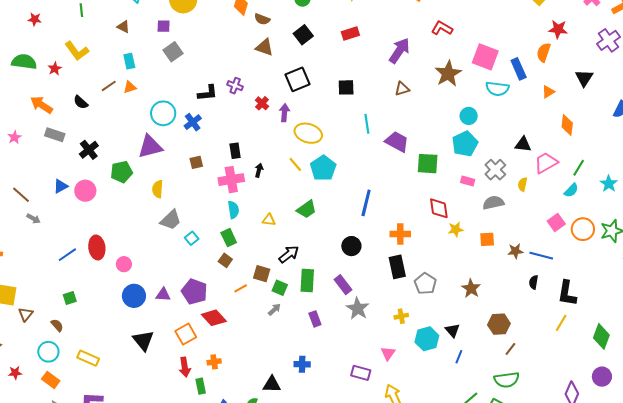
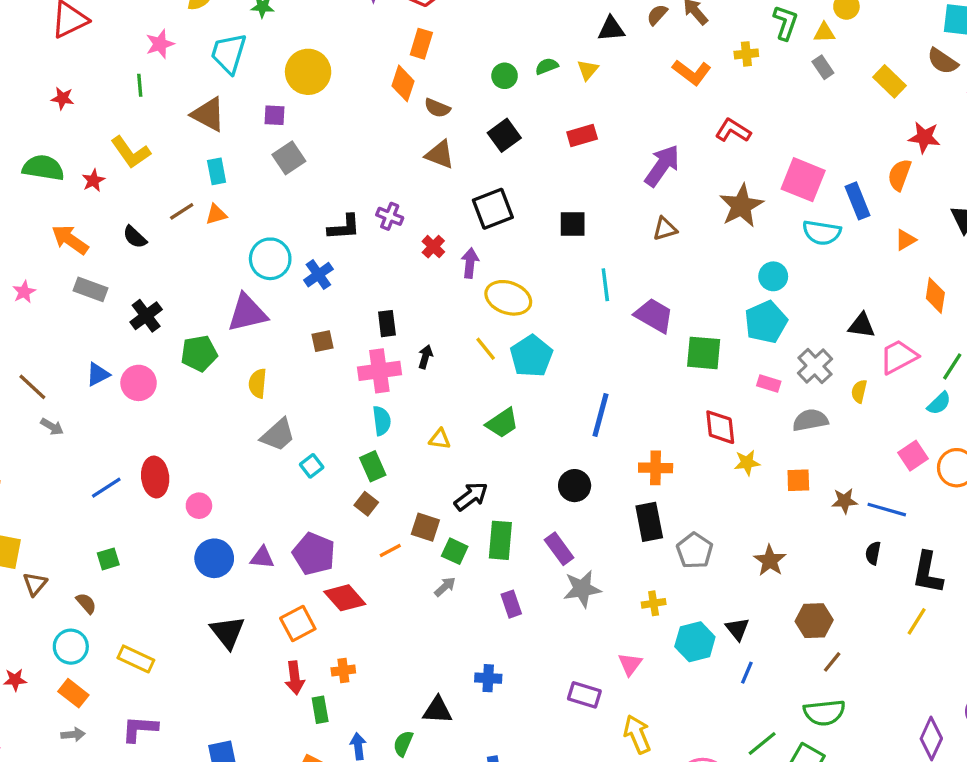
brown triangle: (123, 27) -> (208, 114), size x1.6
gray star: (358, 309) -> (582, 589), turned 30

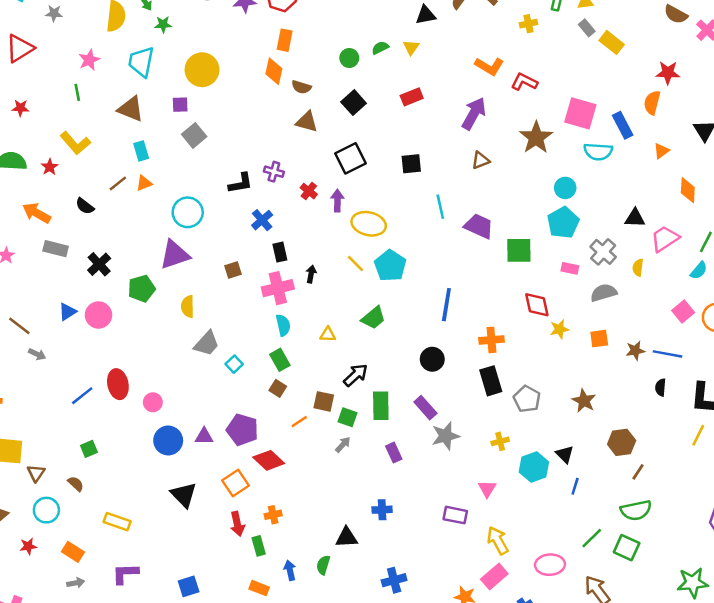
orange L-shape: (692, 72) -> (489, 66), moved
yellow rectangle: (890, 81) -> (612, 42), moved
blue cross: (318, 275) -> (262, 220), moved
cyan circle: (71, 647) -> (46, 510), moved

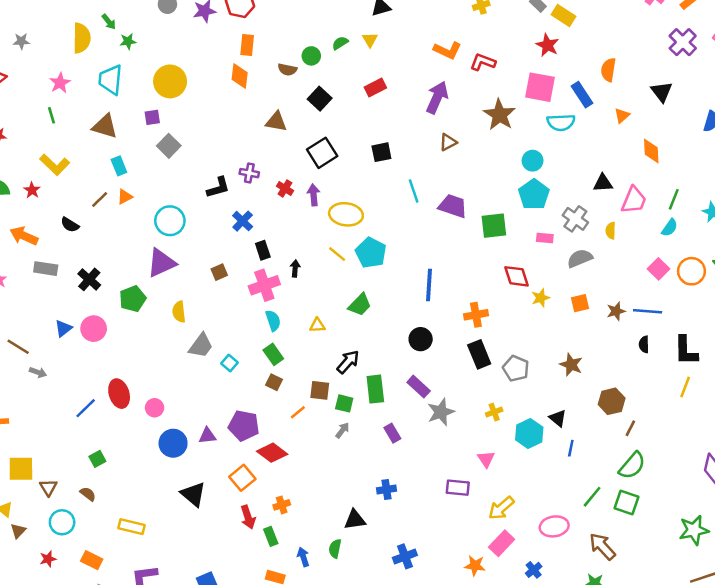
red star: (668, 73) -> (547, 45), moved, turned 30
brown semicircle: (301, 87) -> (287, 69), moved
pink trapezoid: (665, 239) -> (634, 200), turned 152
green semicircle: (636, 510) -> (632, 466), turned -32
yellow arrow: (498, 541) -> (501, 508), turned -96

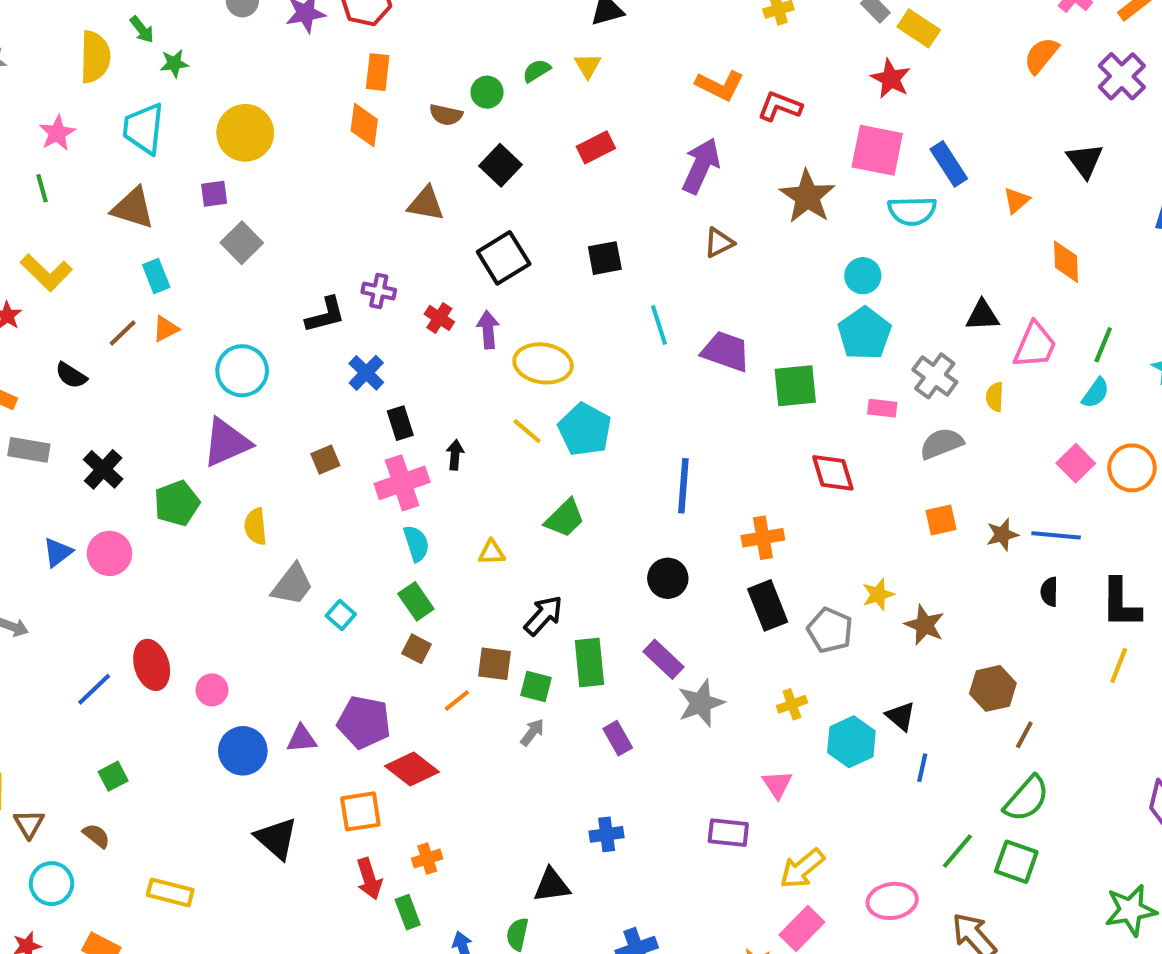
orange semicircle: (608, 70) -> (1041, 55), moved, turned 30
yellow star: (541, 298) -> (878, 594), moved
orange square: (242, 478) -> (360, 811), turned 30

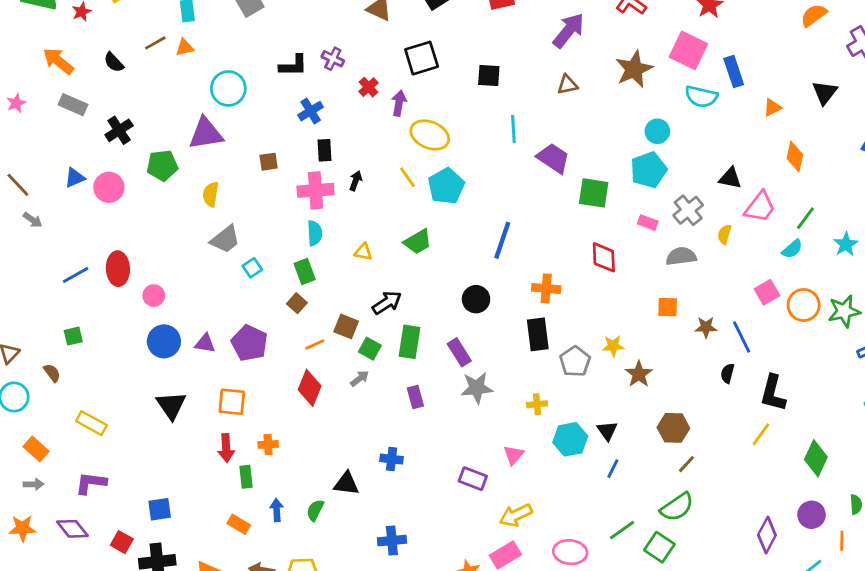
blue line: (1056, 535) -> (742, 337), turned 44
red diamond: (412, 769) -> (310, 388), moved, turned 60

